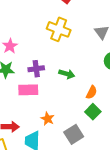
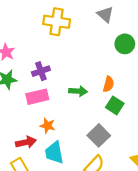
green arrow: (67, 74) -> (78, 91), moved
orange star: (48, 119) -> (48, 126), moved

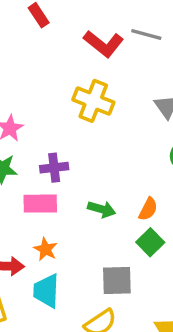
gray square: (99, 135) -> (117, 281), turned 30

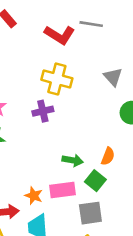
purple cross: (54, 168) -> (43, 111), moved
pink rectangle: (40, 204) -> (63, 190), moved
green square: (150, 242) -> (95, 181), moved

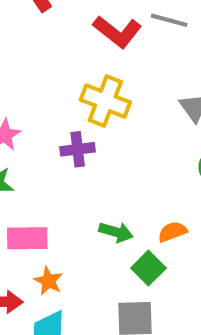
orange semicircle: (108, 156) -> (172, 232), turned -138
pink rectangle: (63, 190) -> (27, 238), moved

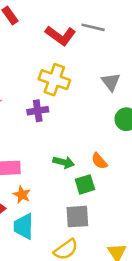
orange semicircle: (172, 232) -> (99, 161), turned -108
green square: (148, 268) -> (85, 184), turned 30

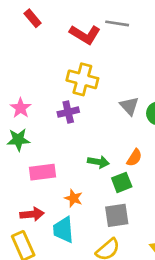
gray triangle: (111, 82) -> (129, 106), moved
orange semicircle: (99, 161) -> (134, 158), turned -102
orange star: (22, 195) -> (74, 198), moved

